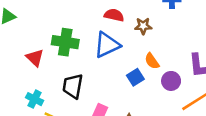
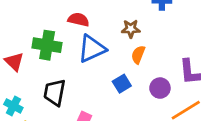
red semicircle: (114, 15) -> (79, 20), moved
orange semicircle: (152, 61) -> (138, 55), moved, turned 56

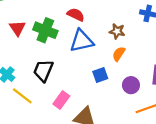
red triangle: (14, 62) -> (17, 28), moved

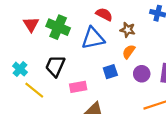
red semicircle: (76, 15) -> (104, 14), moved
purple circle: (131, 85) -> (142, 74), moved
pink rectangle: (61, 100) -> (78, 87), moved, turned 42

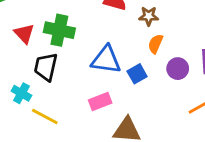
blue triangle: (93, 38) -> (106, 60), moved, turned 30
black trapezoid: (55, 66) -> (46, 67), moved

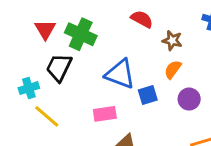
cyan cross: (21, 93) -> (29, 88), turned 30

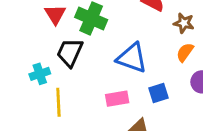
blue square: (148, 95) -> (159, 93), moved
yellow line: (47, 116) -> (58, 102), turned 48

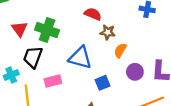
brown star: (184, 23) -> (108, 32), moved
pink rectangle: (117, 99) -> (53, 81), moved

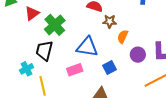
red triangle: (20, 29) -> (32, 13), moved, turned 35
green cross: (47, 30) -> (55, 25), turned 35
pink rectangle: (53, 81) -> (75, 70), moved

